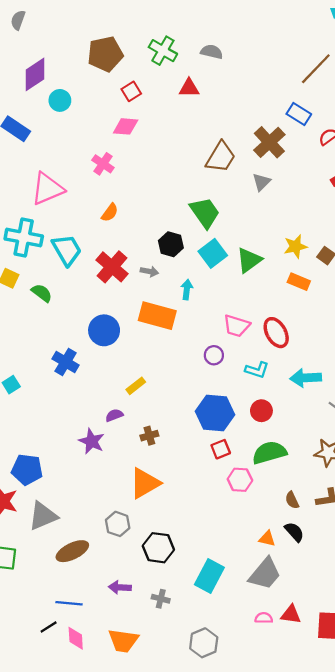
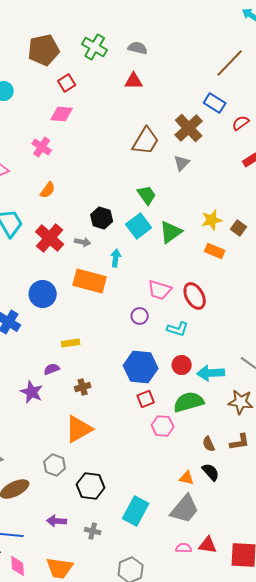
red triangle: (189, 88) -> (134, 81), moved
green trapezoid: (205, 213) -> (147, 195), moved, size x0.7
cyan arrow: (306, 378) -> (211, 373), moved
yellow rectangle: (136, 386) -> (71, 343), turned 30

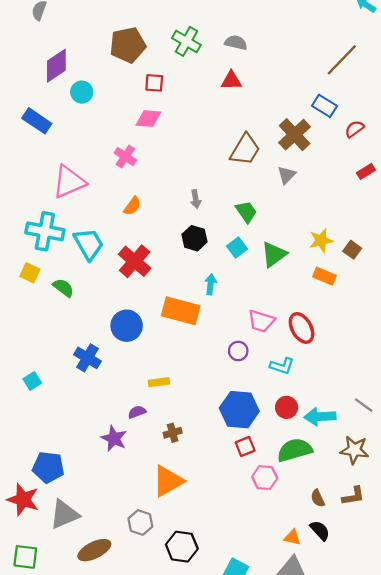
red square: (67, 83) -> (154, 83), turned 36
cyan square: (139, 226) -> (237, 247), size x0.7
gray arrow: (83, 242) -> (196, 199), moved, turned 70

